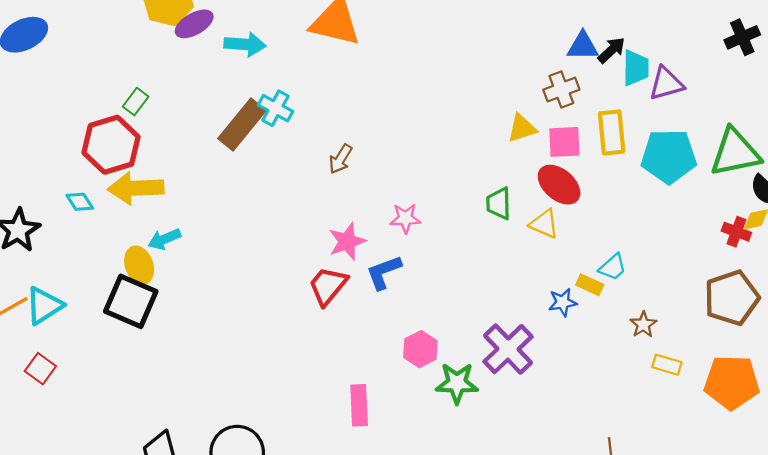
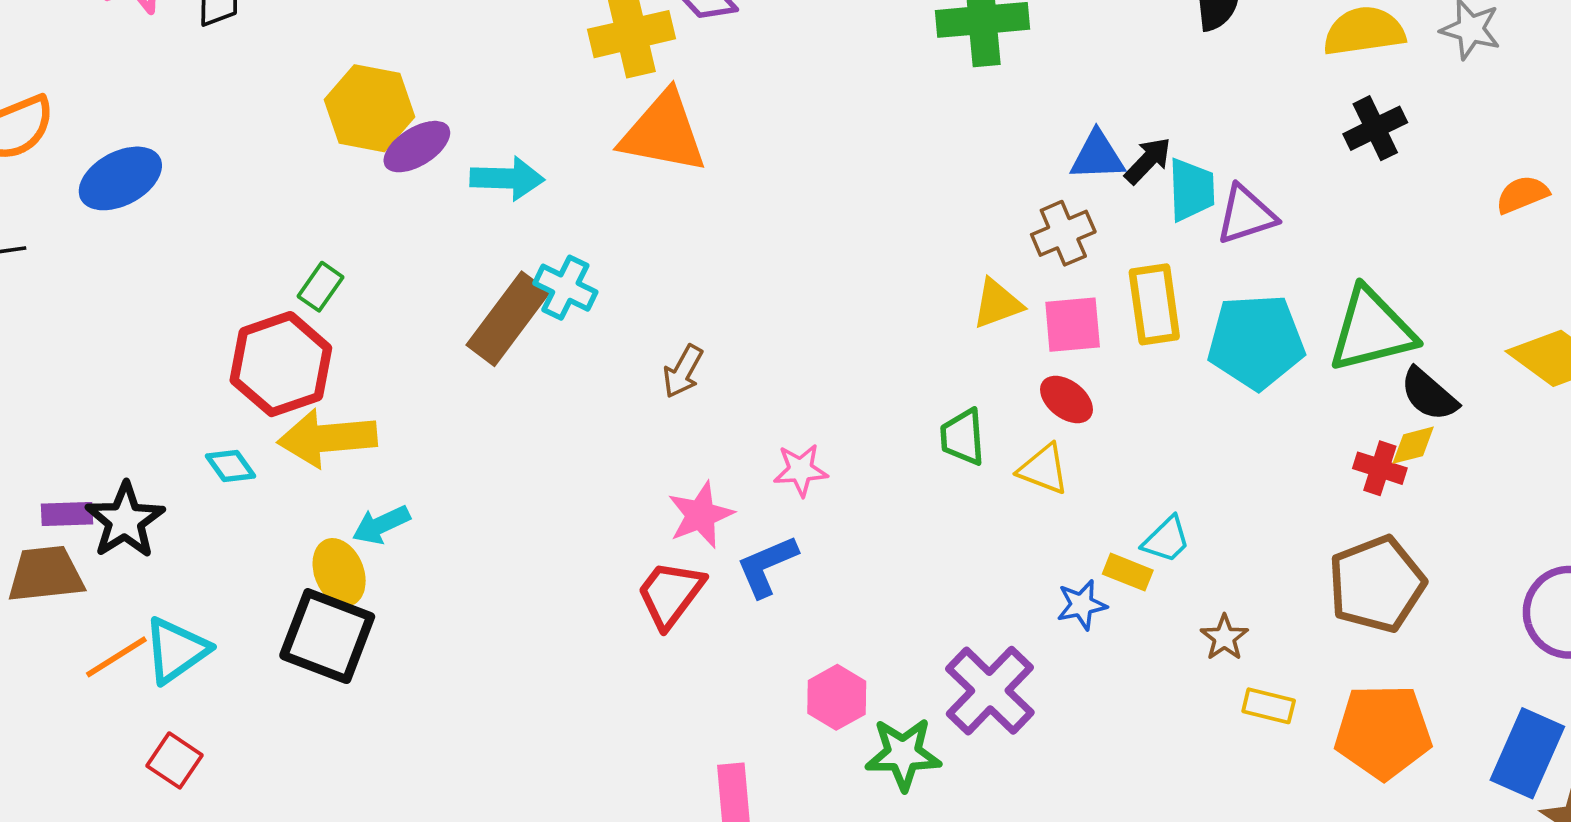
red ellipse: (559, 185) -> (1066, 399), size x0.7

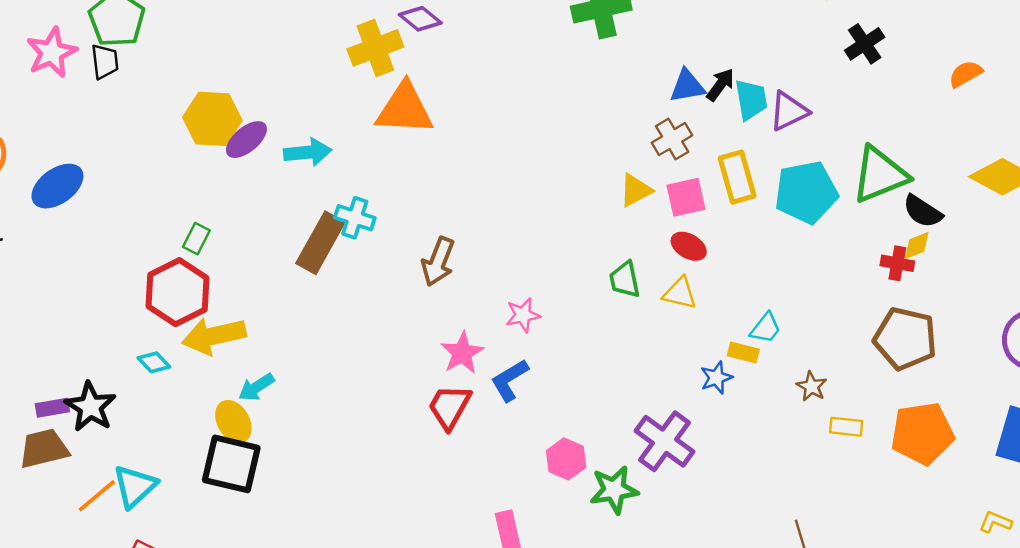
brown arrow: (683, 371) -> (438, 262), size x1.4
brown pentagon: (1377, 584) -> (905, 339), turned -30

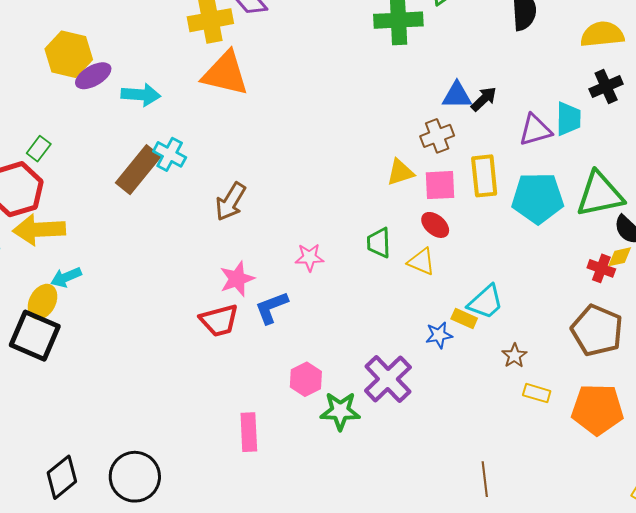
cyan trapezoid: (751, 100) -> (568, 119), moved
pink star: (523, 315) -> (309, 257), moved
cyan trapezoid: (765, 328) -> (486, 302), size x1.4
red trapezoid: (449, 407) -> (219, 320), turned -144
yellow ellipse: (233, 422) -> (42, 302), turned 48

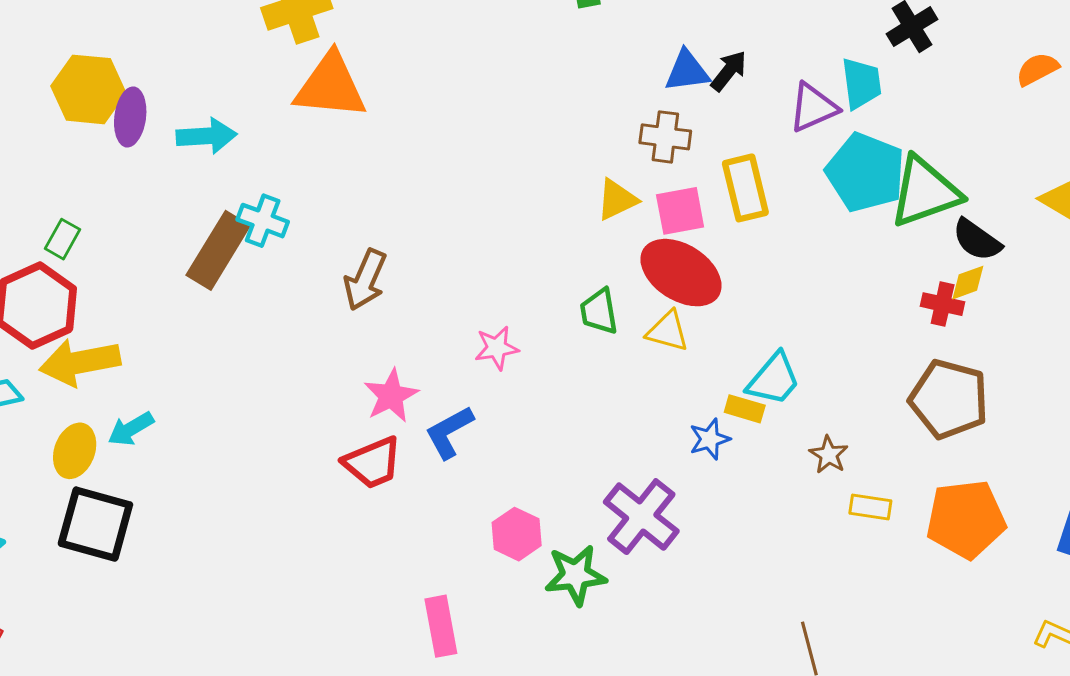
purple ellipse: (93, 76) -> (130, 117), turned -45
brown cross: (437, 136) -> (665, 137), turned 36
cyan pentagon: (538, 198) -> (866, 172), moved, turned 30
red ellipse: (435, 225) -> (681, 273), size x1.8
yellow ellipse: (42, 302) -> (75, 451), moved

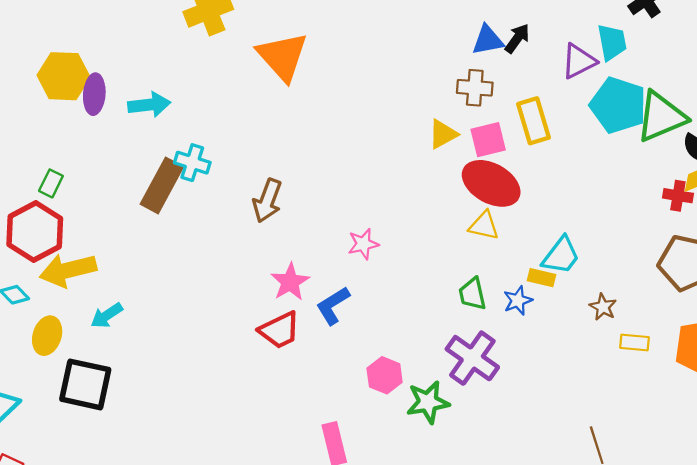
orange triangle: (330, 86) -> (283, 56), moved, turned 46
green trapezoid: (599, 311) -> (472, 294), moved
yellow ellipse: (75, 451) -> (47, 336), moved

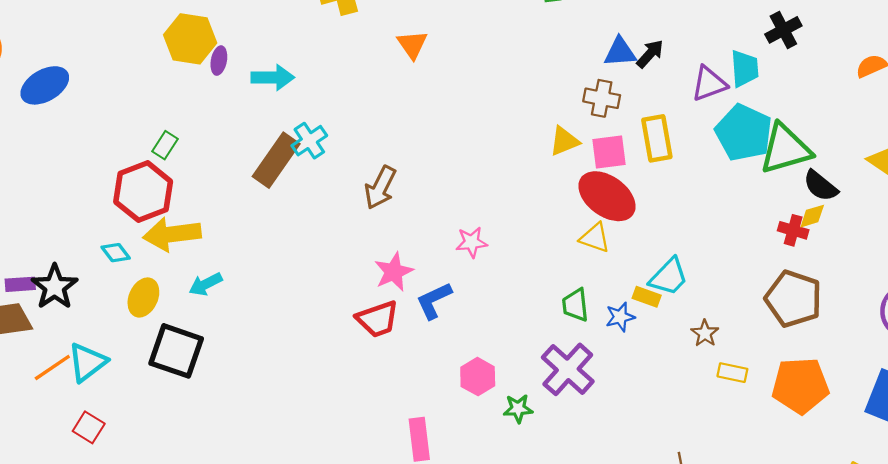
orange triangle: (283, 56) -> (412, 45), size x0.6
purple ellipse: (94, 94) -> (219, 61), size x0.7
cyan cross: (192, 163) -> (309, 141), turned 32
green star: (428, 402) -> (518, 409), size x0.7

